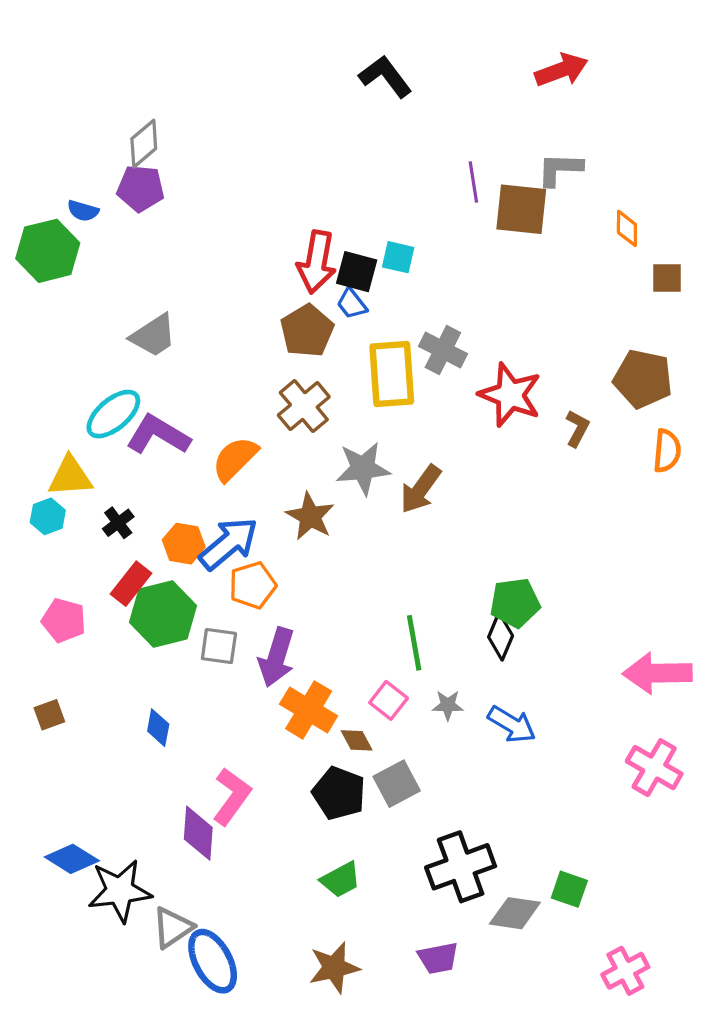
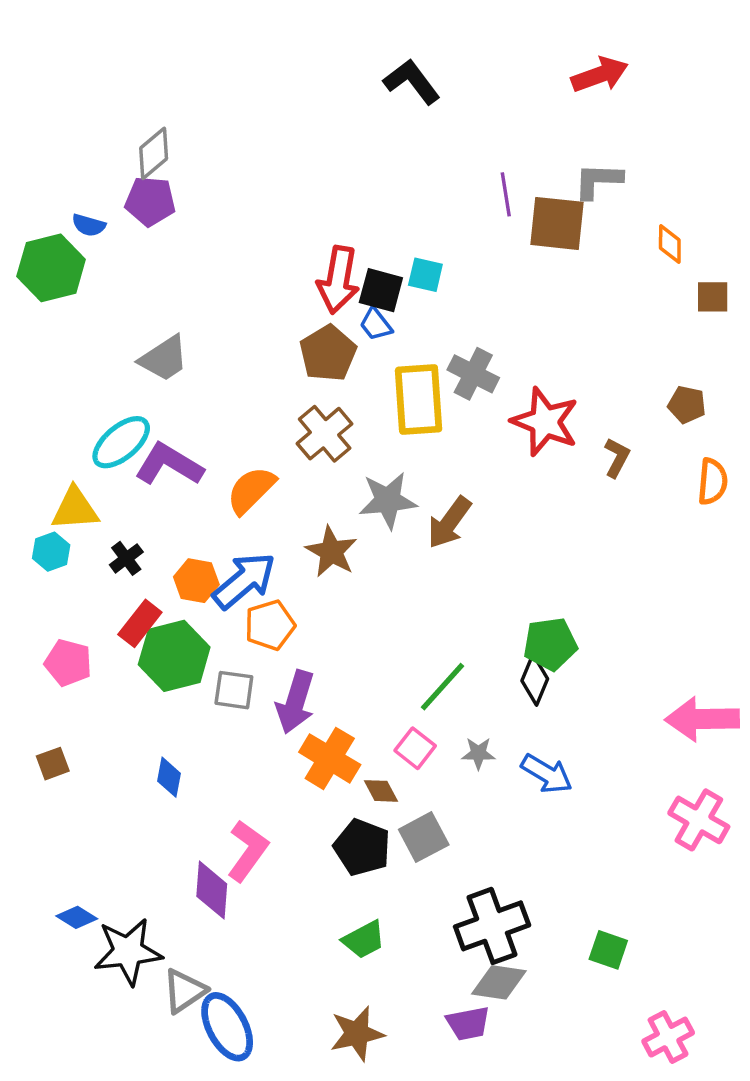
brown pentagon: (643, 379) -> (687, 405), size x0.6
green line: (414, 643) -> (442, 687), turned 52
blue diamond: (72, 859) -> (77, 917), size x0.7
gray diamond: (515, 913) -> (499, 982), moved

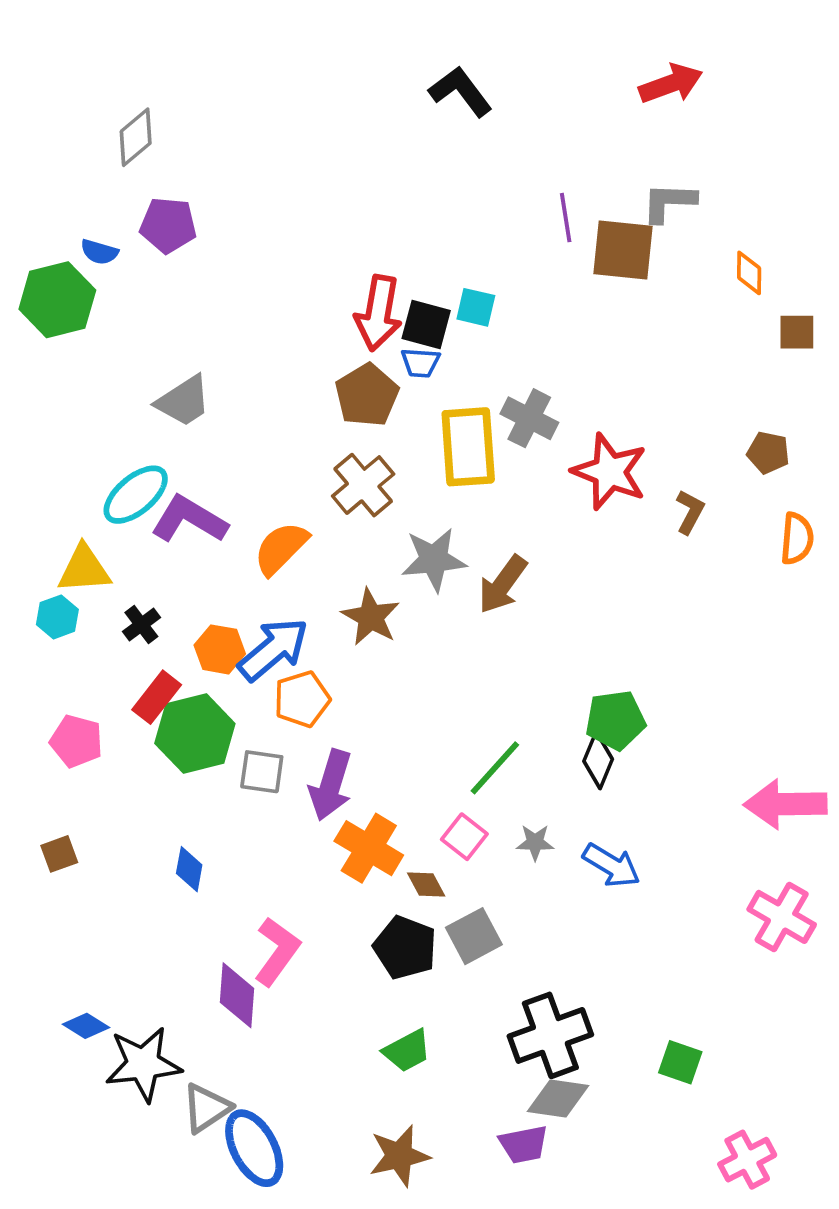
gray diamond: (154, 153) -> (136, 137), moved
blue trapezoid: (376, 324) -> (420, 363), turned -48

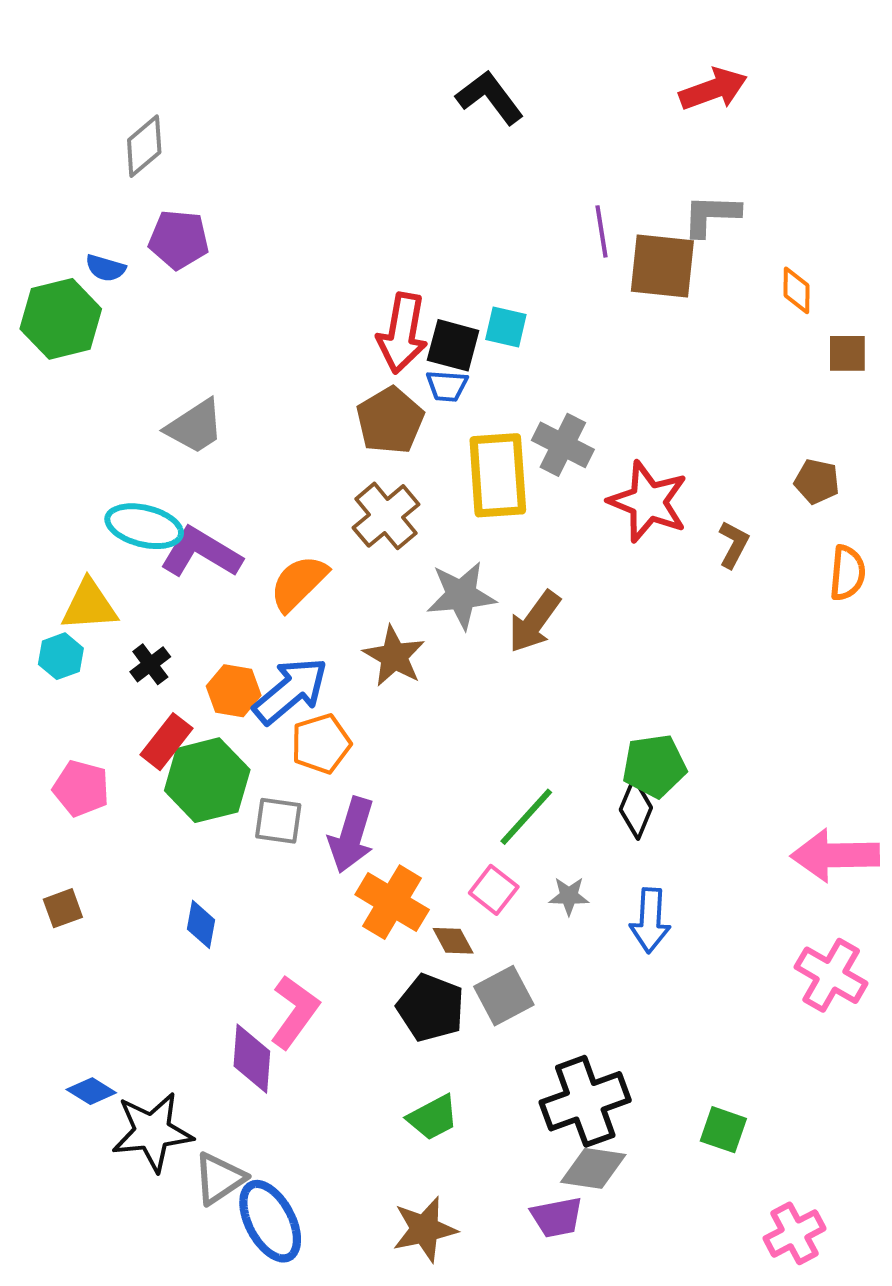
cyan ellipse: (136, 495) -> (144, 526), turned 54
blue arrow: (612, 865) -> (650, 920), turned 62

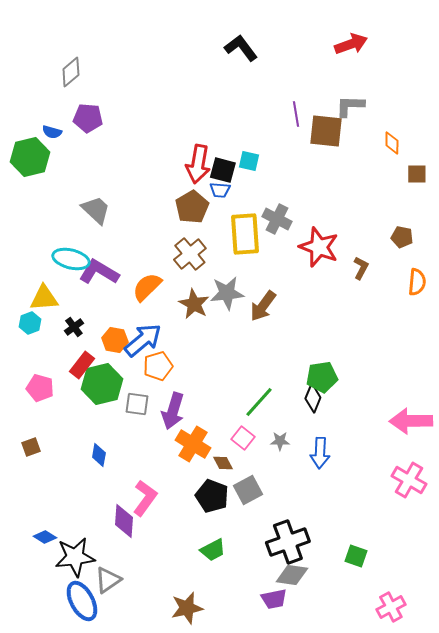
gray trapezoid: (195, 427) -> (96, 210), turned -104
brown star: (394, 656) -> (194, 304), moved
blue ellipse: (270, 1221) -> (82, 601), moved
brown star: (425, 1229) -> (187, 608), moved

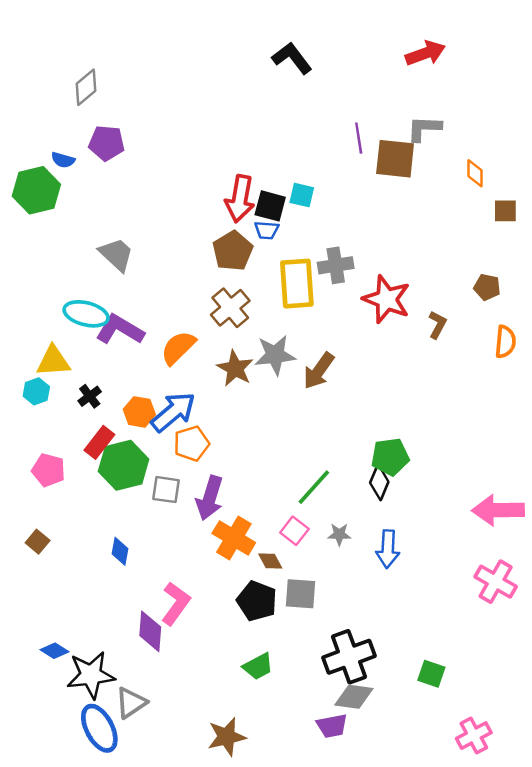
gray cross: (277, 219) -> (336, 265), turned -36
brown square: (31, 447) -> (38, 542), turned -30
gray square: (248, 490) -> (301, 594), turned 32

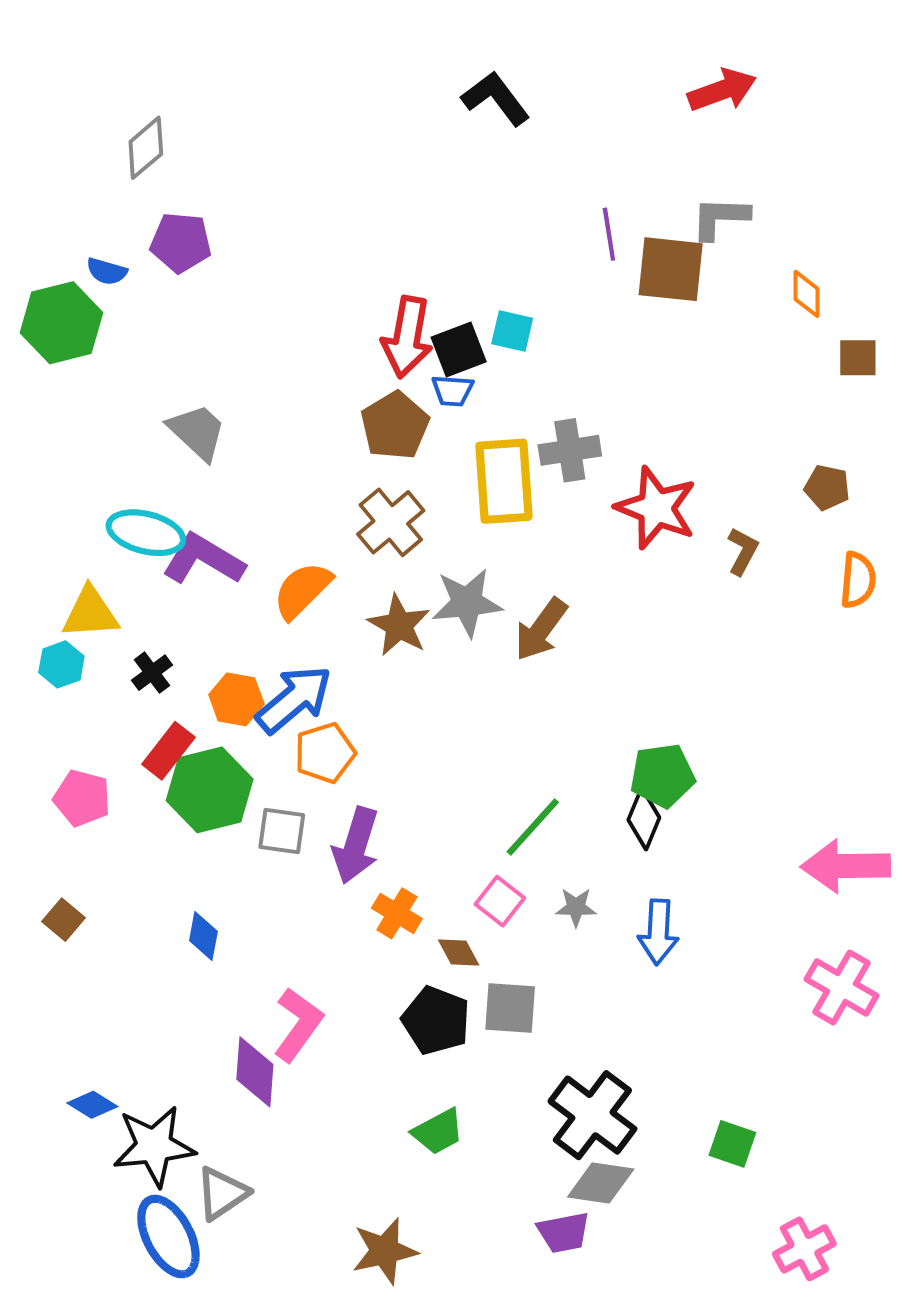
black square: (270, 206) -> (459, 349), turned -36
orange cross: (234, 538) -> (397, 913), size x0.7
black cross: (349, 657) -> (592, 1115), turned -33

